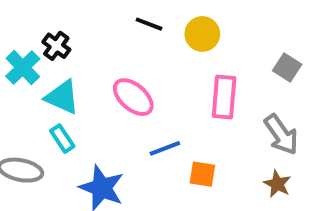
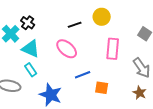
black line: (149, 24) -> (75, 25), moved, turned -40

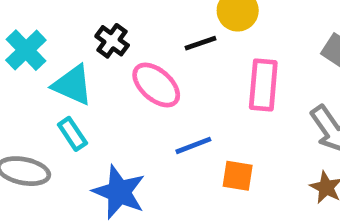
black cross: (28, 23) -> (112, 41), moved
black line: (75, 25) -> (200, 43), moved

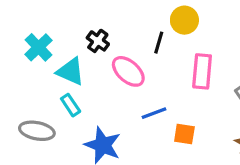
black line: (200, 43) -> (159, 43), turned -55

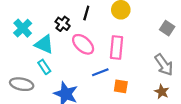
black line: (159, 43) -> (86, 13), moved
pink rectangle: (202, 71) -> (116, 48), moved

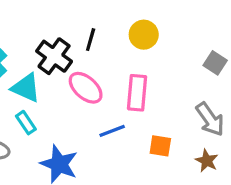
black cross: (63, 24) -> (54, 56), size x1.5
orange square: (121, 86) -> (160, 146), moved

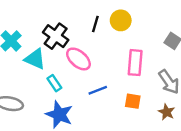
black line: (91, 40) -> (95, 24), moved
pink rectangle: (137, 93) -> (135, 63), moved
cyan rectangle: (26, 123) -> (54, 83), moved

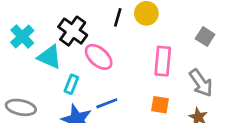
cyan rectangle: (54, 83) -> (71, 84), turned 56
blue line: (98, 90) -> (107, 103), moved

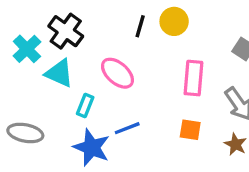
black cross: (73, 31) -> (66, 31), moved

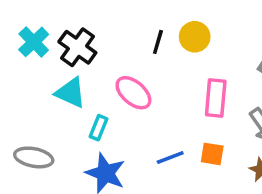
cyan cross: (27, 49) -> (34, 42), moved
blue line: (127, 128) -> (170, 157), moved

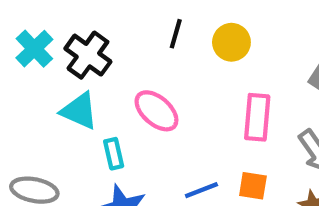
black line: (158, 42) -> (176, 34), moved
cyan rectangle: (98, 128) -> (114, 154), turned -35

